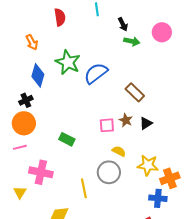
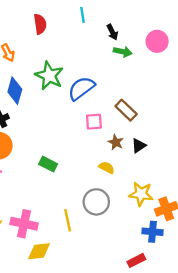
pink square: (107, 125) -> (94, 122), moved
yellow semicircle: (119, 151) -> (107, 167), moved
pink cross: (41, 172) -> (24, 224), moved

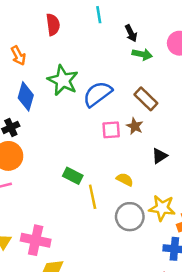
brown rectangle: (126, 110) -> (146, 99), moved
brown star: (116, 142) -> (135, 126), moved
green rectangle: (48, 164) -> (73, 176), moved
gray circle: (96, 202) -> (130, 217), moved
yellow line: (68, 220) -> (93, 197), moved

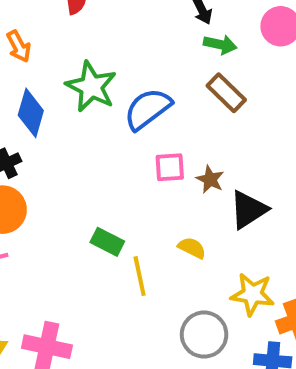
brown rectangle: (146, 99) -> (226, 93), moved
brown star: (135, 126) -> (210, 179), moved
black triangle: (160, 156) -> (248, 210), size x1.5
gray circle: (130, 217) -> (204, 335), moved

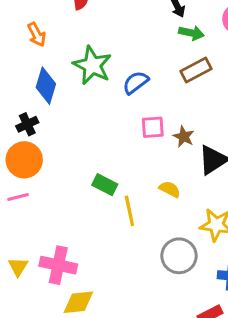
brown rectangle: (226, 93) -> (196, 70), turned -72
blue semicircle: (148, 109) -> (136, 82), size x0.7

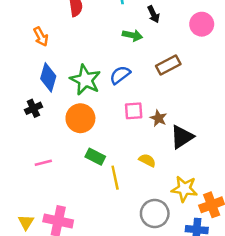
green arrow: (191, 33) -> (132, 35), moved
green star: (92, 65) -> (85, 80), moved
orange circle: (24, 160) -> (80, 118), moved
pink line: (18, 197) -> (43, 163), moved

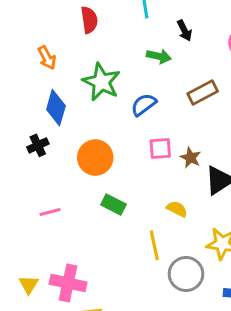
green star: (85, 80) -> (101, 82), moved
yellow line: (115, 178) -> (154, 245), moved

